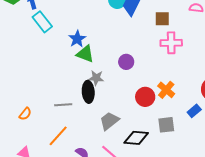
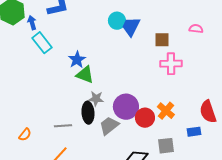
purple circle: (126, 62) -> (126, 107), moved, size x1.6
blue rectangle: (194, 111) -> (194, 132), turned 32
gray trapezoid: (109, 121) -> (109, 126), moved

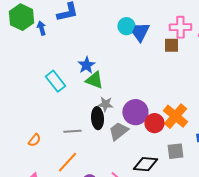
cyan rectangle: (42, 43) -> (55, 81), moved
pink cross: (171, 64) -> (180, 27), moved
orange cross: (166, 111) -> (175, 116), size x1.4

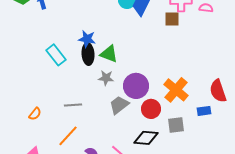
blue star: (86, 65) -> (87, 39), turned -30
green triangle: (94, 80) -> (109, 54), moved
black ellipse: (97, 118) -> (88, 54), moved
red circle: (154, 123) -> (151, 109), moved

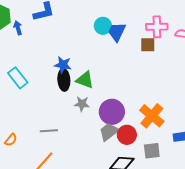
cyan rectangle: (56, 55) -> (18, 78), moved
gray trapezoid: (119, 105) -> (109, 132), moved

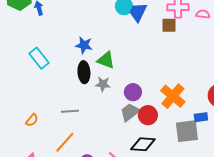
black ellipse: (64, 80) -> (84, 72), moved
purple circle: (112, 112) -> (133, 92), size x0.7
gray square: (152, 151) -> (187, 131), moved, size x1.4

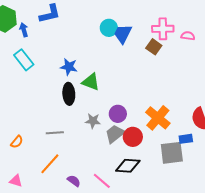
brown square: (169, 25) -> (154, 47), turned 35
cyan rectangle: (39, 58) -> (24, 60), moved
gray star: (103, 84) -> (93, 121), moved

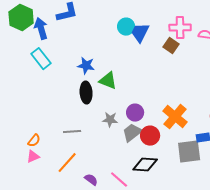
blue arrow: (24, 30) -> (41, 29), size x1.5
pink triangle: (16, 181) -> (33, 157), moved, turned -40

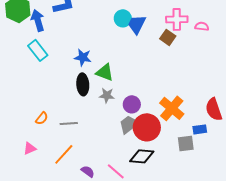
gray star: (110, 120) -> (107, 95), moved
red circle: (150, 136) -> (147, 127), size x1.4
orange semicircle: (34, 141) -> (42, 118), moved
gray square: (189, 152) -> (186, 143), size x0.7

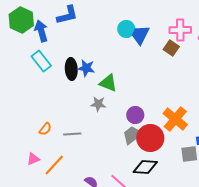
black ellipse: (83, 84) -> (71, 69), moved
gray star: (107, 95) -> (98, 104), moved
orange line: (64, 154) -> (54, 165), moved

